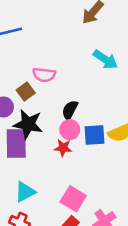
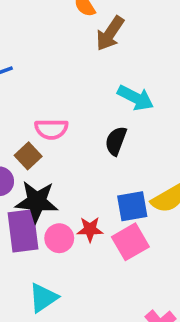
black semicircle: (70, 110) -> (116, 141), moved
pink circle: (70, 130) -> (59, 238), moved
pink square: (73, 199) -> (130, 242), moved, turned 35

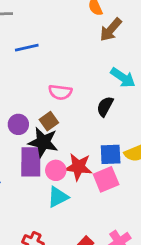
brown square: (28, 156) -> (49, 121), moved
red star: (90, 229) -> (78, 167), size x1.5
cyan triangle: (43, 298) -> (58, 197), moved

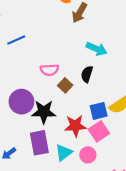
brown square: (49, 121) -> (65, 85), moved
purple circle: (18, 124) -> (21, 102), size x1.5
purple rectangle: (31, 162) -> (39, 143), moved
pink circle: (56, 170) -> (88, 155), moved

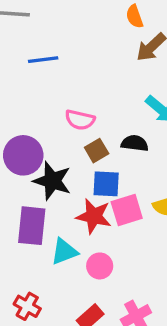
black semicircle: (87, 74) -> (135, 143), turned 63
blue square: (99, 111) -> (106, 184), moved
pink square: (99, 131) -> (127, 210), moved

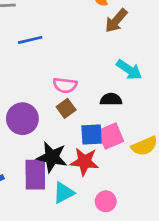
brown square: (97, 151) -> (66, 108), moved
black star: (52, 181) -> (52, 157), moved
pink square: (127, 210) -> (111, 136), moved
pink circle: (100, 266) -> (106, 201), moved

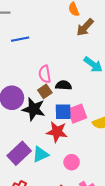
pink semicircle: (65, 85) -> (45, 74), turned 72
black semicircle: (111, 99) -> (64, 85), moved
black star: (52, 157) -> (34, 109), moved
purple rectangle: (35, 175) -> (19, 153), moved, turned 45

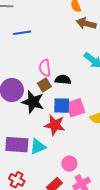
brown arrow: (85, 27) -> (86, 23), turned 60
purple rectangle: (19, 153) -> (17, 145), turned 45
pink circle: (72, 162) -> (69, 164), moved

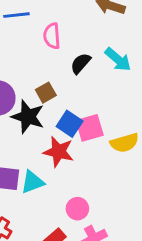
pink semicircle: (45, 68) -> (52, 36), moved
black semicircle: (63, 80) -> (81, 63), moved, turned -56
blue square: (62, 106) -> (70, 124), turned 30

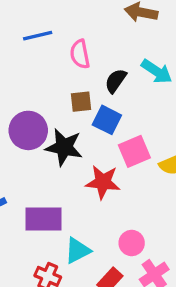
brown square: (46, 93) -> (81, 102), moved, turned 30
blue square: (70, 124) -> (107, 120), moved
cyan triangle: (32, 182) -> (78, 251), moved

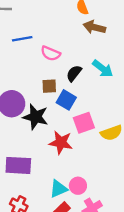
pink semicircle: (80, 54) -> (51, 53), turned -60
cyan triangle: (78, 251) -> (58, 189), moved

